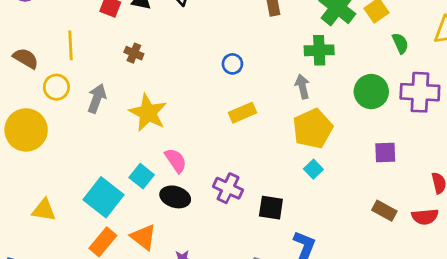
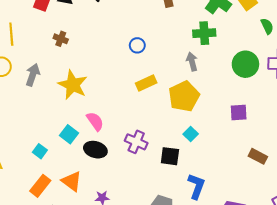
yellow pentagon: (313, 129) -> (184, 96), moved
purple square: (385, 153) -> (239, 112), moved
cyan square: (313, 169) -> (191, 134), moved
cyan square: (104, 197) -> (40, 151), size x0.5

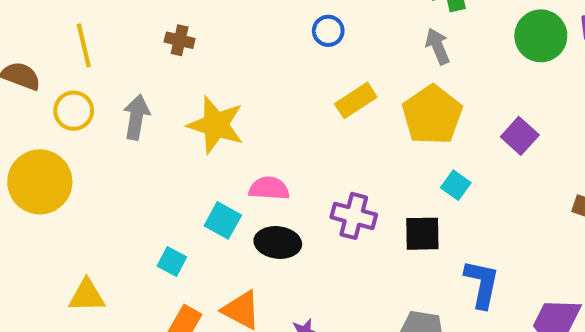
purple square: (239, 112) -> (520, 136), moved, turned -36
pink semicircle: (95, 121) -> (269, 188), turned -42

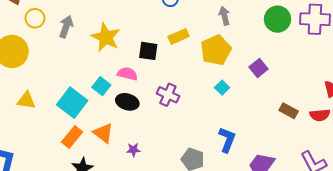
black square: (422, 234) -> (148, 51), moved
cyan square: (172, 262) -> (72, 103), size x2.0
yellow triangle: (87, 296) -> (26, 100), moved

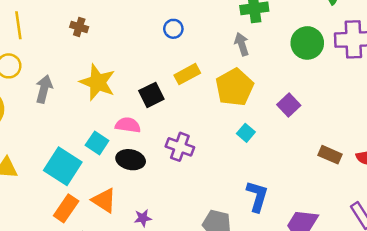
gray arrow: (66, 27) -> (44, 89), moved
black square: (148, 51) -> (151, 95), turned -30

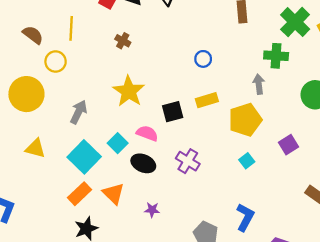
gray arrow: (44, 89) -> (79, 112), moved
purple star: (143, 218) -> (152, 210), moved

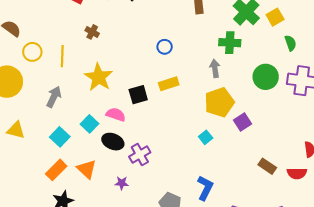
yellow line: (71, 28) -> (62, 56), moved
yellow pentagon: (245, 120) -> (219, 102), moved
cyan square: (84, 157) -> (60, 137), size x0.7
purple cross: (188, 161) -> (140, 155), moved, turned 30

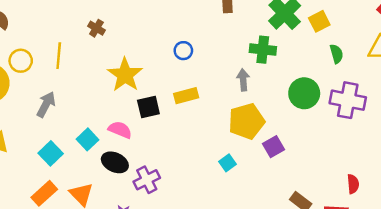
yellow circle: (32, 52) -> (21, 61), moved
yellow star: (98, 77) -> (125, 75), moved

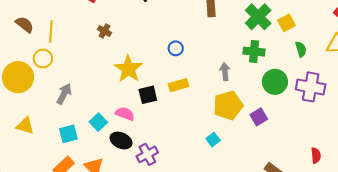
green cross: (263, 50) -> (254, 52), moved
yellow line: (59, 56) -> (51, 31), moved
purple square: (273, 147) -> (259, 117), moved
cyan square: (51, 153) -> (68, 134), turned 30

